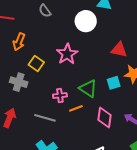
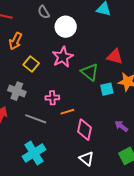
white circle: (86, 21) -> (66, 27), moved
gray cross: (19, 82) -> (17, 91), moved
green triangle: (88, 88) -> (90, 72), moved
pink diamond: (104, 117) -> (85, 130), moved

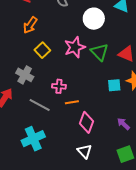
white circle: (66, 27) -> (94, 19), moved
green triangle: (90, 72) -> (99, 52), moved

